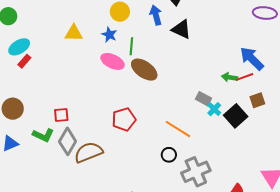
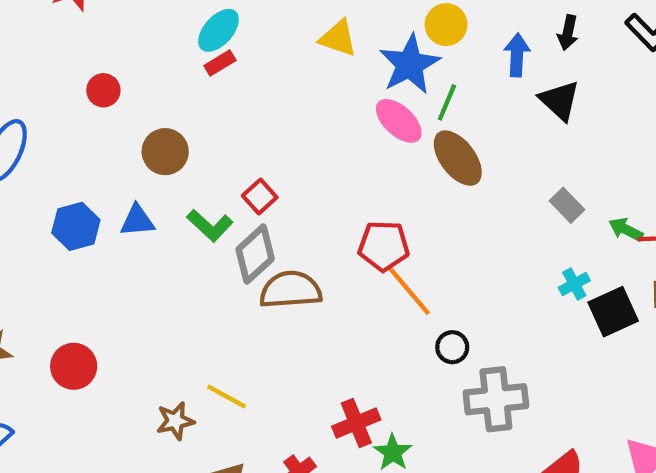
blue star: (109, 35) -> (410, 64), size x1.8
cyan ellipse: (19, 47) -> (218, 30), turned -35
gray rectangle: (203, 99) -> (567, 205), moved
red square: (61, 115) -> (260, 196), turned 35
orange line: (178, 129) -> (409, 291), moved

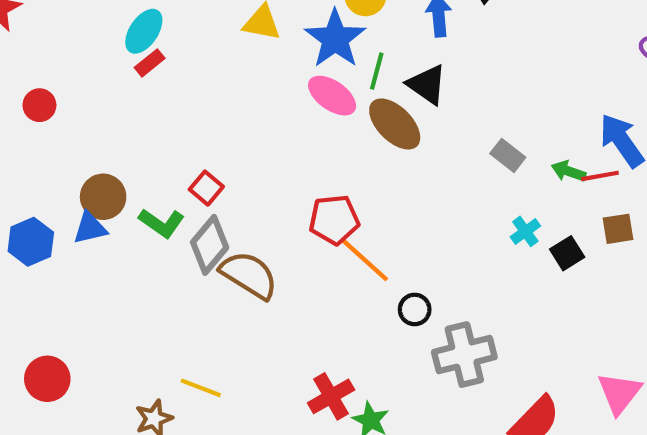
black triangle: (559, 100) -> (427, 85), moved
brown circle: (165, 152) -> (103, 197), moved
brown semicircle: (291, 290) -> (249, 275), turned 44
black square: (613, 312) -> (567, 253), size x0.7

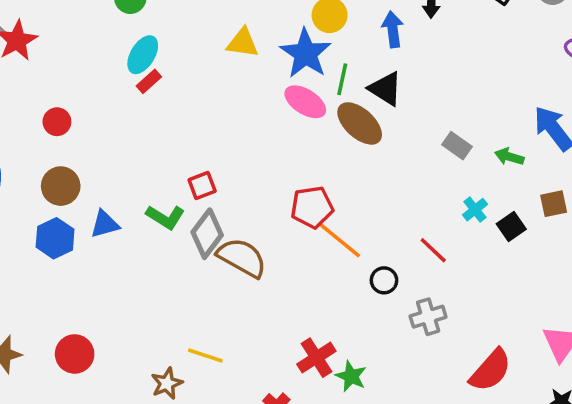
red line: (600, 176) -> (433, 250), moved, turned 56
red square: (206, 188) -> (202, 185), turned 32
brown circle: (103, 197) -> (61, 186), moved
gray cross: (464, 355) -> (428, 317), size x0.7

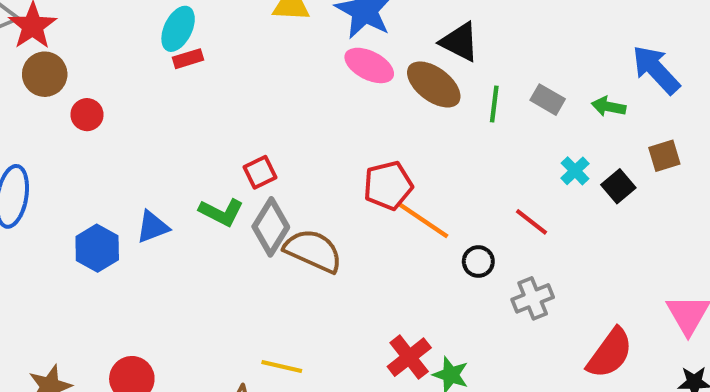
green line: (342, 79) -> (494, 104), moved
red rectangle: (149, 81) -> (188, 59), turned 30
brown circle: (61, 186) -> (45, 74), moved

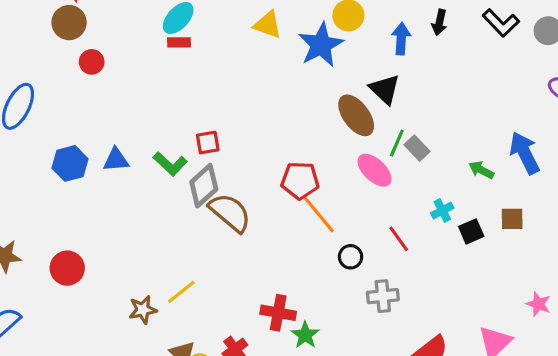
pink ellipse: (369, 65) -> (375, 170), moved
gray rectangle: (548, 100) -> (417, 148), moved
red cross: (409, 357) -> (278, 313), turned 32
yellow line: (282, 367) -> (181, 292), turned -68

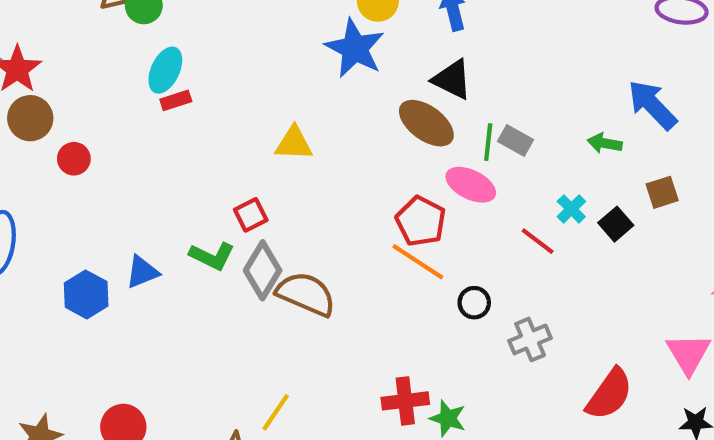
yellow triangle: (268, 25) -> (294, 143), moved
red pentagon: (300, 181) -> (421, 221), moved, turned -30
red line: (399, 239) -> (538, 241), moved

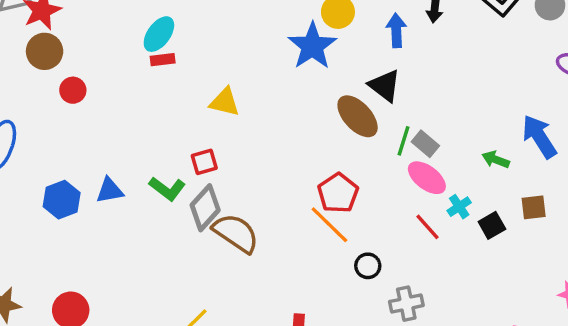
yellow triangle: (294, 143) -> (225, 102), moved
pink ellipse: (471, 185) -> (427, 178), moved

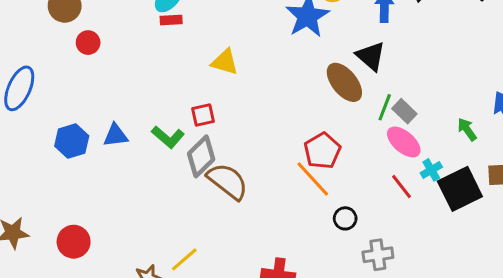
green arrow: (496, 160) -> (467, 129), turned 30
black square: (492, 225) -> (460, 189), size x1.8

